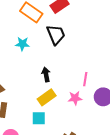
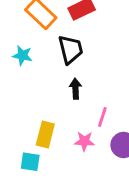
black arrow: (46, 74) -> (75, 89), moved
yellow rectangle: (47, 97) -> (45, 134), turned -48

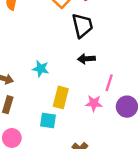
cyan star: (22, 56) -> (41, 69), moved
black arrow: (75, 89) -> (86, 59), turned -91

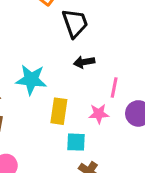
cyan star: (41, 69) -> (31, 80), size x1.5
cyan square: (48, 120) -> (76, 142), moved

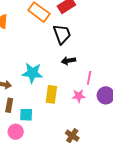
cyan square: (76, 142) -> (26, 115), moved

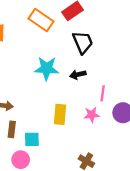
black trapezoid: (62, 34) -> (83, 42), moved
cyan star: (32, 73) -> (47, 68), moved

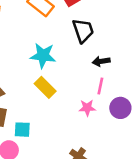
black arrow: (78, 75) -> (101, 61), moved
yellow rectangle: (60, 114) -> (45, 87), moved, turned -54

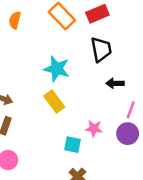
pink line: (100, 86) -> (131, 110), moved
cyan square: (22, 130) -> (72, 145), moved

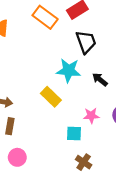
cyan star: (57, 69) -> (69, 70), moved
black arrow: (115, 83) -> (100, 80), moved, turned 49

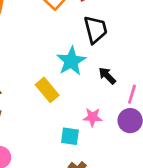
cyan star: (69, 70) -> (71, 61), turned 30

